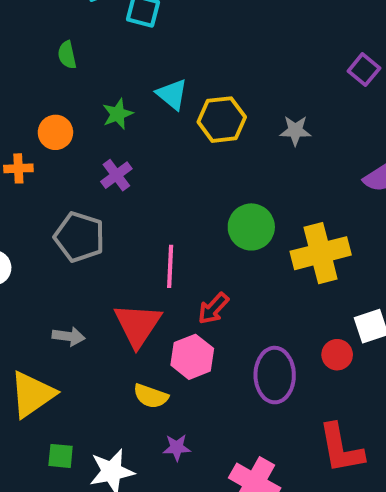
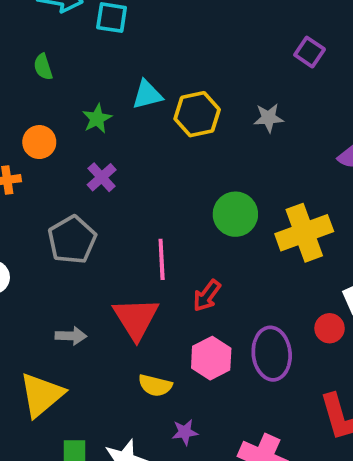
purple square: (364, 70) -> (310, 52), moved
cyan triangle: (172, 94) -> (147, 95), turned -48
gray pentagon: (79, 237) -> (72, 240), turned 30
pink hexagon: (192, 357) -> (211, 358), moved

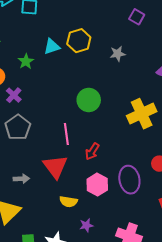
yellow hexagon: (197, 114) -> (79, 41), moved
purple cross: (102, 177) -> (14, 95), moved
green circle: (235, 214) -> (89, 100), moved

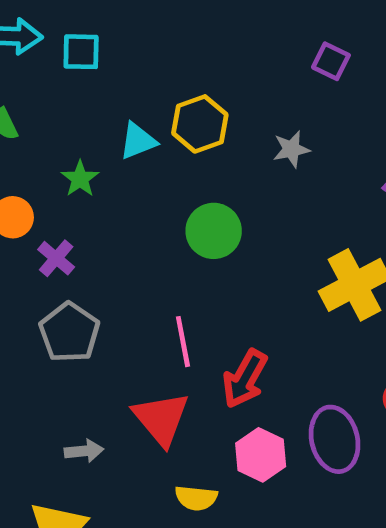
green circle: (89, 100) -> (214, 231), moved
red arrow: (92, 151) -> (245, 379), size x1.4

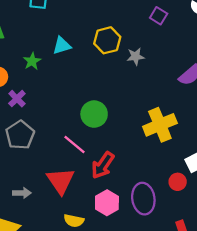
yellow hexagon: (200, 124) -> (107, 40), moved
green circle: (214, 231) -> (94, 114), moved
pink line: (183, 342) -> (75, 145), turned -45

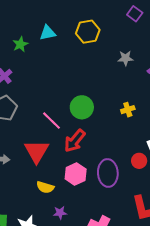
gray star: (136, 56) -> (126, 58), moved
green circle: (94, 114) -> (82, 107), moved
yellow cross: (160, 125) -> (128, 110), size x0.5

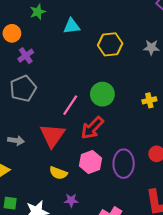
yellow hexagon: (88, 32) -> (110, 44), moved
cyan triangle: (48, 33) -> (72, 26), moved
green star: (20, 44) -> (38, 12), moved
pink line: (51, 121) -> (70, 105), turned 75

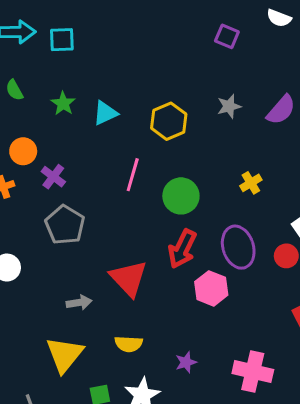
green star: (38, 12) -> (63, 103), moved
pink line: (70, 105) -> (133, 175), moved
pink hexagon: (90, 162) -> (211, 288), moved
purple ellipse: (124, 164) -> (238, 247), moved
yellow semicircle: (58, 173) -> (129, 344), moved

